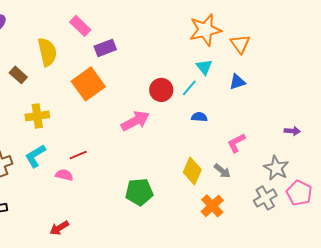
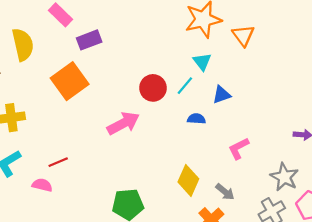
blue triangle: (237, 82) -> (222, 95), moved
gray arrow: (222, 171) -> (225, 192), moved

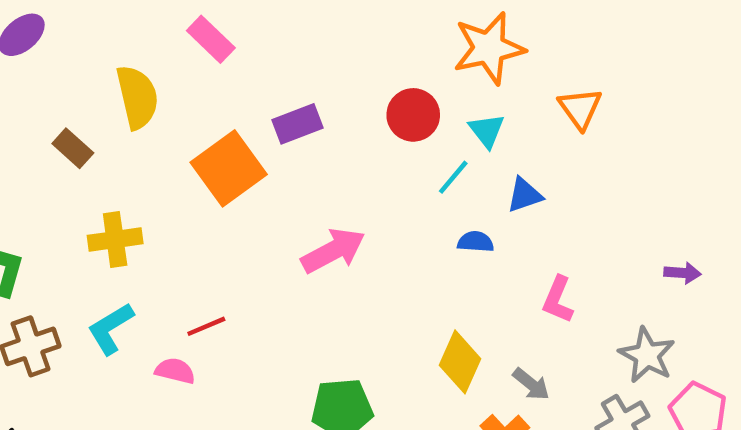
orange triangle: (243, 35) -> (580, 108), moved
purple rectangle: (89, 40) -> (298, 124), moved
red circle: (153, 88) -> (413, 115), moved
pink L-shape: (239, 148) -> (558, 300), turned -40

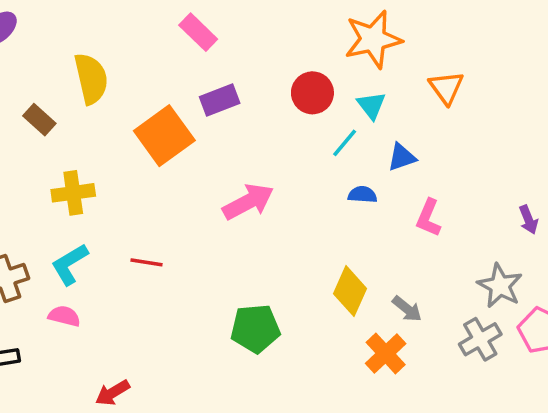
pink rectangle: (211, 39) -> (198, 32), moved
purple arrow: (682, 273) -> (528, 220), turned 64
pink L-shape: (558, 300) -> (428, 218), moved
red line: (206, 326) -> (146, 262), turned 32
pink semicircle: (175, 371) -> (64, 316), moved

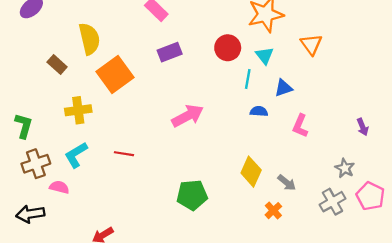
orange square: (164, 136) -> (115, 75), moved
cyan line: (345, 143) -> (248, 79), turned -30
gray star: (500, 286) -> (345, 168), size x0.7
pink semicircle: (64, 316) -> (59, 187), moved
orange cross: (386, 354) -> (273, 211), size x0.7

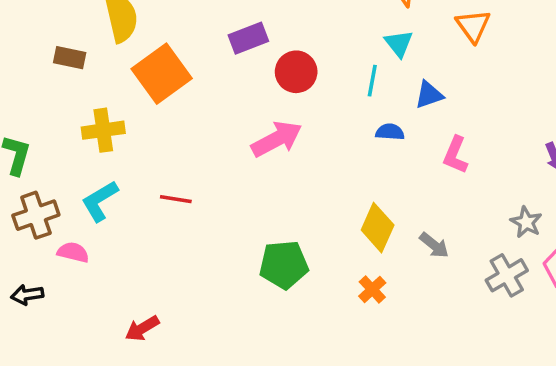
red circle: (228, 48) -> (296, 72), moved
brown rectangle: (57, 64) -> (70, 58), turned -30
orange cross: (273, 211) -> (372, 289), moved
black arrow: (30, 214) -> (27, 295), size x0.7

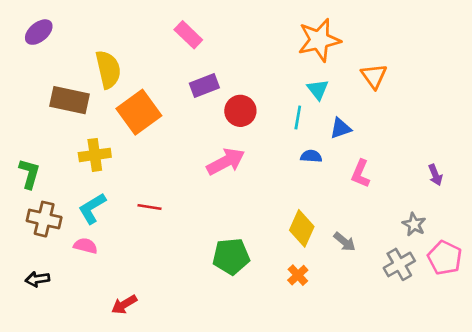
brown rectangle: (70, 58) -> (69, 100), size x1.6
brown cross: (36, 215) -> (44, 219), turned 32
pink semicircle: (73, 252) -> (85, 246), moved

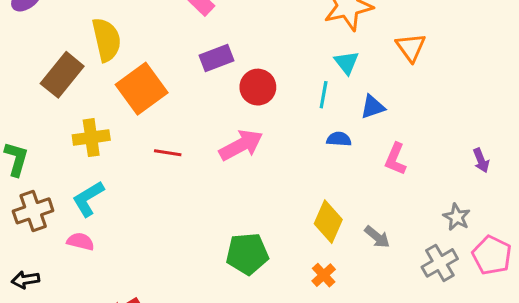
brown rectangle: (69, 100) -> (62, 75), turned -63
red line: (150, 207) -> (168, 153), moved
brown cross: (44, 219) -> (33, 211), turned -32

